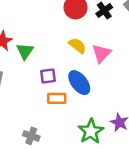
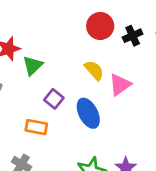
purple square: (48, 76) -> (54, 99), turned 35
orange rectangle: (57, 98) -> (36, 127), moved

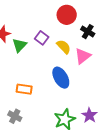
black cross: (133, 36) -> (88, 32), moved, turned -32
purple square: (54, 99) -> (42, 38), moved

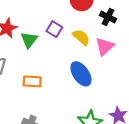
orange rectangle: (24, 89) -> (32, 81), moved

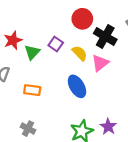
black cross: (108, 17) -> (105, 36), size x1.5

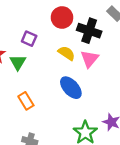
purple square: (56, 44) -> (29, 39), moved
orange rectangle: (32, 90) -> (26, 101), turned 63

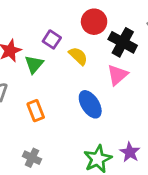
yellow semicircle: (66, 53) -> (78, 56), moved

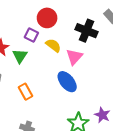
red circle: (94, 22) -> (47, 18), moved
pink triangle: (118, 75) -> (74, 57), moved

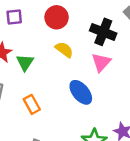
purple square: (31, 35) -> (14, 17), moved, turned -32
pink triangle: (74, 57) -> (101, 62), moved

